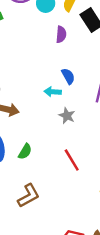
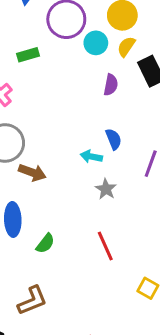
green semicircle: (25, 151) -> (45, 243), moved
brown L-shape: (29, 196) -> (32, 301), moved

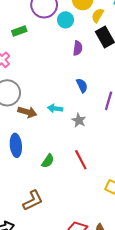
yellow semicircle: (126, 47) -> (98, 15), moved
cyan arrow: (91, 156) -> (55, 108), moved
green semicircle: (45, 243) -> (48, 161), moved

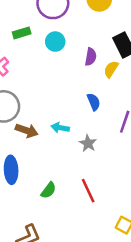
yellow semicircle: (98, 15) -> (111, 69), moved
cyan circle: (66, 20) -> (55, 42), moved

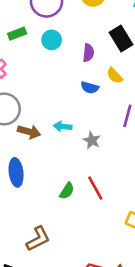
yellow semicircle: (111, 69) -> (115, 76), moved, turned -72
blue semicircle: (94, 102) -> (90, 88), moved, turned 132
green semicircle: (49, 190) -> (67, 191), moved

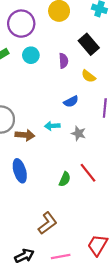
blue semicircle: (90, 88) -> (71, 102), moved, turned -32

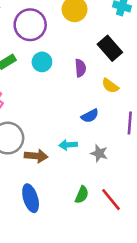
green semicircle: (65, 179) -> (82, 195), moved

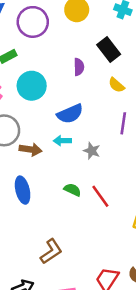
cyan circle: (42, 62) -> (32, 86), moved, size x1.5
yellow semicircle: (110, 86) -> (116, 85), moved
blue semicircle: (90, 116) -> (70, 114), moved, size x1.5
green semicircle: (82, 195) -> (72, 190), turned -91

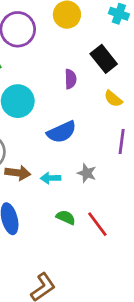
cyan arrow: (62, 141) -> (51, 178), moved

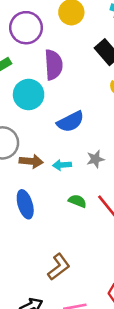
purple semicircle: (70, 79) -> (53, 65), moved, size x1.6
gray star: (87, 173) -> (95, 159), turned -30

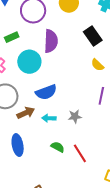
blue semicircle: (70, 122) -> (46, 92), moved
brown arrow: (31, 161) -> (26, 113), turned -36

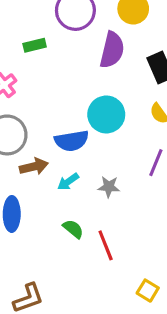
purple semicircle: (51, 41) -> (112, 50), moved
cyan circle: (29, 62) -> (106, 114), moved
cyan arrow: (49, 118) -> (68, 182), turned -48

